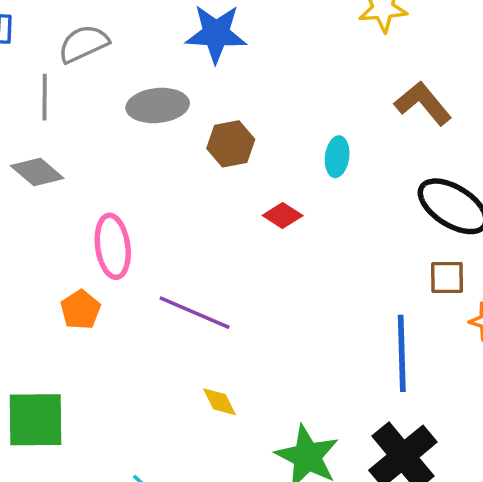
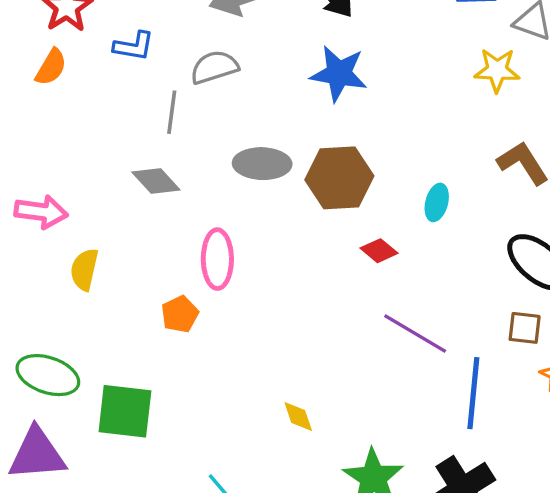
gray ellipse: (158, 106) -> (262, 164), moved
brown hexagon: (231, 144) -> (339, 178), size x1.5
purple line: (195, 313) -> (415, 334), moved

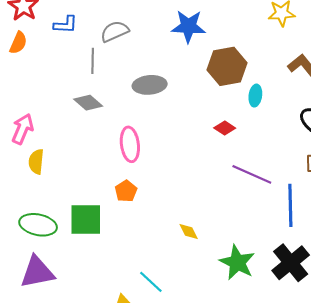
brown hexagon: (339, 178) -> (227, 66), moved
pink arrow: (41, 212) -> (23, 129), turned -68
yellow semicircle: (84, 269) -> (36, 162), moved
orange pentagon: (180, 314) -> (126, 191), moved
green square: (125, 411) -> (86, 220), moved

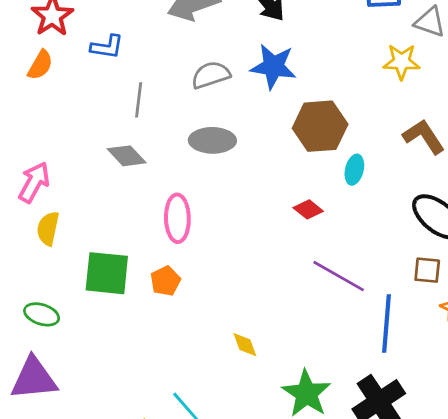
gray semicircle: (115, 31) -> (211, 75), moved
green square: (86, 220) -> (107, 273), moved
green ellipse: (38, 225) -> (42, 314), size x0.7

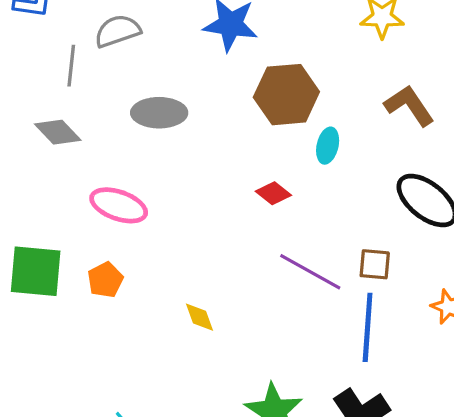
gray semicircle: (211, 75) -> (117, 31), moved
pink ellipse: (177, 218) -> (119, 205), turned -69
brown square: (427, 270) -> (375, 264), moved
yellow diamond: (245, 345) -> (199, 317), moved

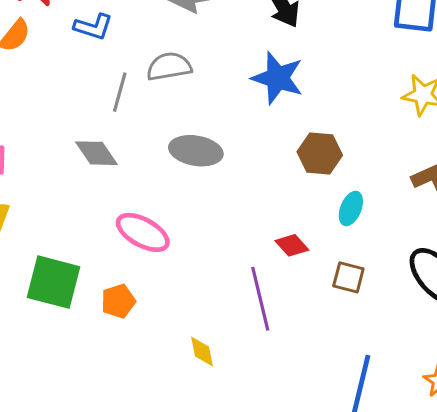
brown hexagon: (286, 95) -> (320, 153), size x0.7
brown square: (375, 264) -> (348, 277), moved
purple line: (310, 272) -> (260, 299), moved, turned 38

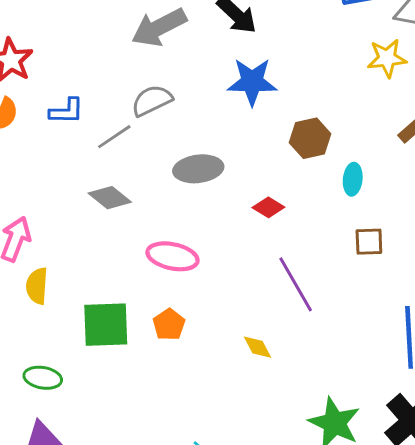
blue L-shape: (93, 27) -> (67, 111), moved
gray line: (120, 92) -> (114, 137), turned 57
red diamond: (292, 245) -> (268, 207), moved

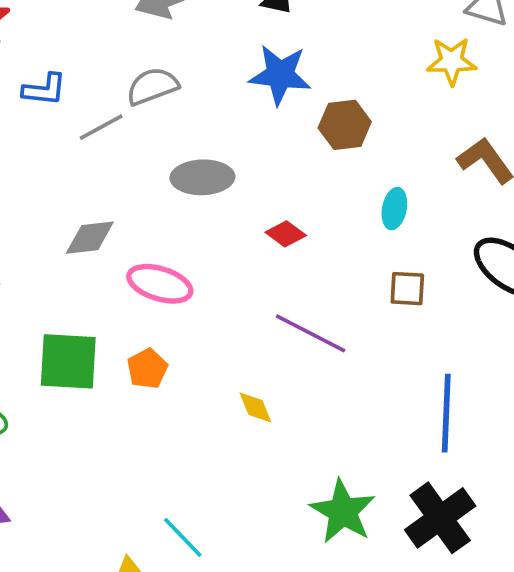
brown hexagon: (310, 138) -> (345, 125), moved
gray diamond: (110, 198) -> (90, 238), moved, turned -51
purple line: (296, 284) -> (311, 333), turned -38

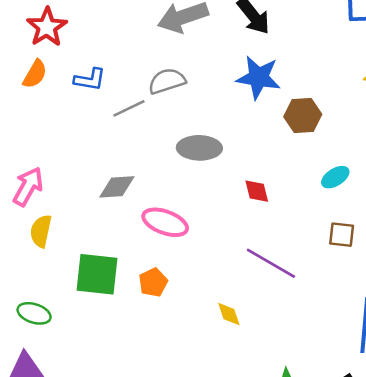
cyan ellipse: (394, 209) -> (335, 177), turned 44
red diamond: (286, 234) -> (257, 191), turned 36

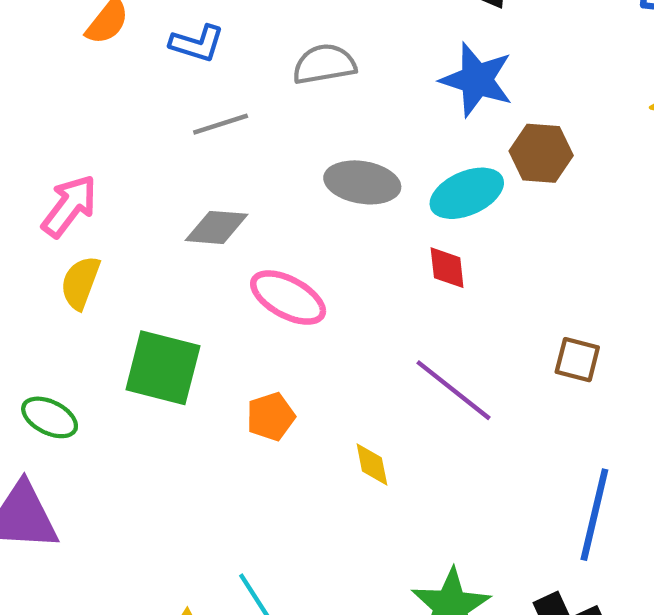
gray line: (129, 108) -> (221, 124), moved
cyan ellipse: (335, 177) -> (467, 193), moved, size x1.5
orange pentagon: (153, 282) -> (271, 417), moved

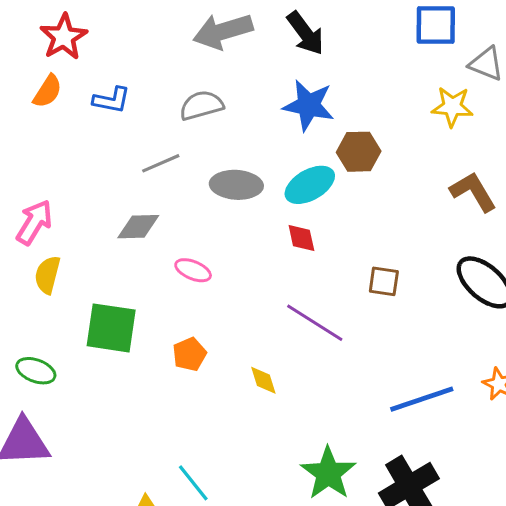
gray line: (221, 124) -> (161, 163), moved
pink ellipse: (288, 298) -> (193, 270), size x0.7
brown square: (577, 360) -> (384, 281), moved
blue line: (594, 515) -> (422, 399), turned 64

